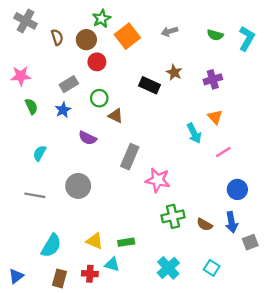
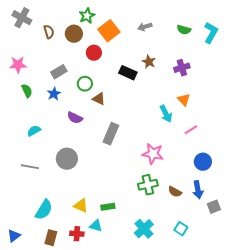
red circle: (97, 62) -> (94, 53), moved
cyan semicircle: (40, 153) -> (34, 131), turned 32
pink star: (158, 180) -> (153, 154), moved

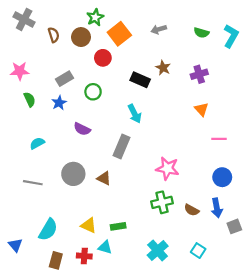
brown triangle: (99, 99) -> (104, 178), moved
cyan arrow: (166, 114) -> (135, 114), moved
pink line: (191, 130) -> (219, 139), moved, turned 32
blue triangle: (14, 236) -> (15, 245), moved, turned -32

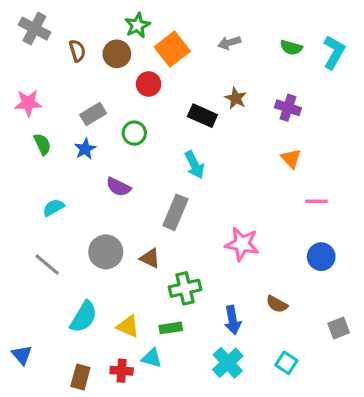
purple cross: (199, 74) -> (288, 108), turned 35
gray line: (33, 183) -> (47, 265), turned 30
green cross: (162, 202) -> (185, 288), moved
blue arrow: (217, 208) -> (233, 320), moved
cyan semicircle: (48, 230) -> (84, 317), moved

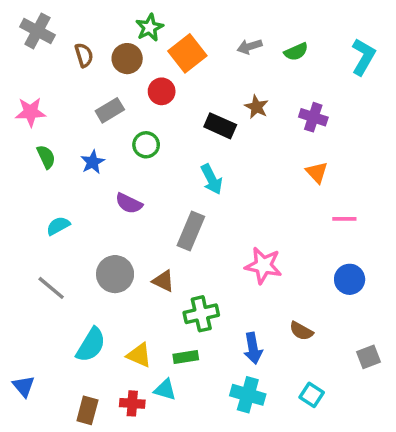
green semicircle: (291, 48) -> (296, 52), moved, turned -40
gray rectangle: (93, 114) -> (110, 110), moved
cyan cross: (228, 363) -> (248, 395), turned -32

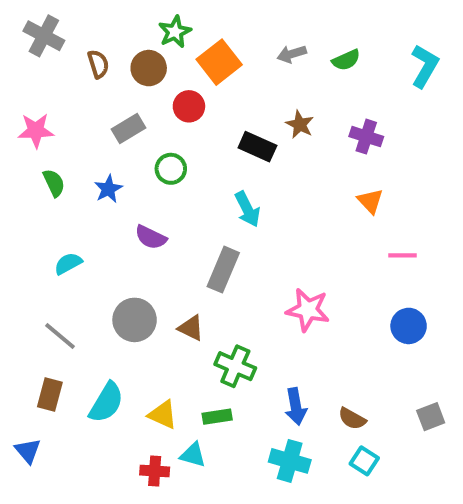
green cross: (201, 314) -> (235, 366), turned 36
brown semicircle: (301, 331) -> (352, 419), moved
brown rectangle: (87, 410) -> (50, 394), moved

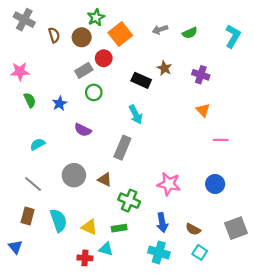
gray rectangle: (129, 128) -> (84, 70), moved
pink star: (308, 310) -> (169, 184), moved
blue circle: (409, 326) -> (215, 184), moved
cyan semicircle: (106, 402) -> (58, 220), turned -50
gray square: (431, 417) -> (236, 228), size x1.5

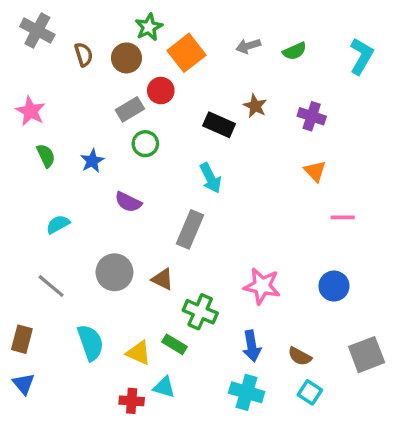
pink star: (20, 71) -> (30, 111), turned 30
brown rectangle: (28, 216) -> (22, 339), moved
green rectangle: (119, 228) -> (175, 344), moved, turned 40

